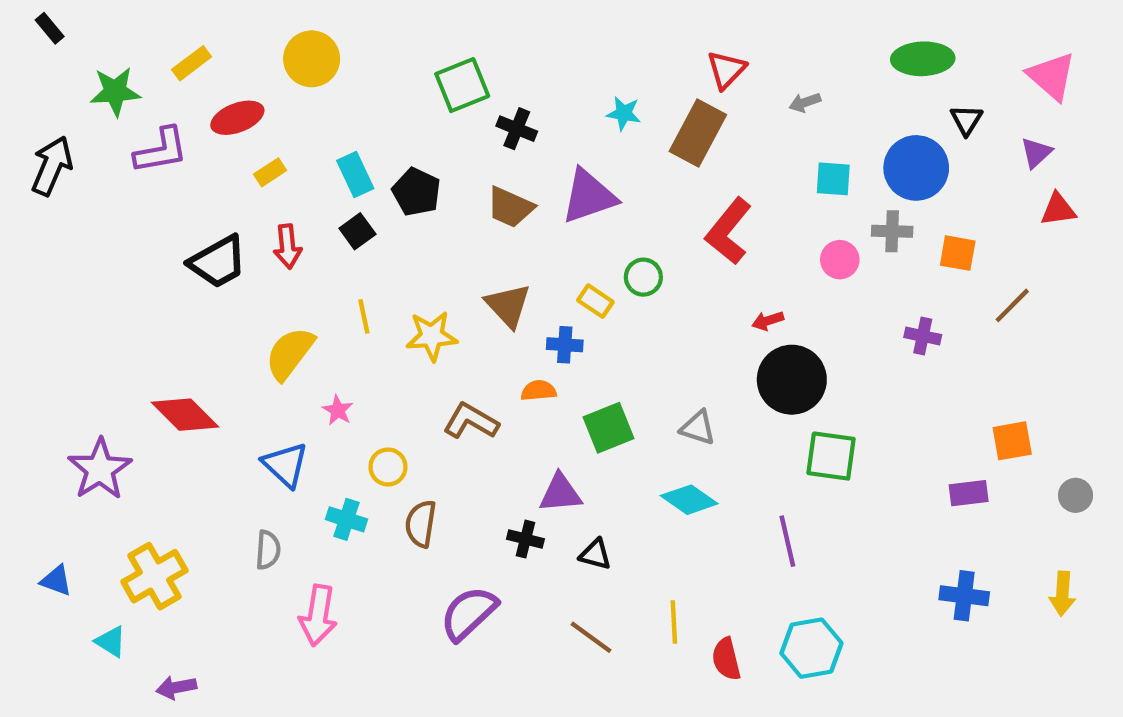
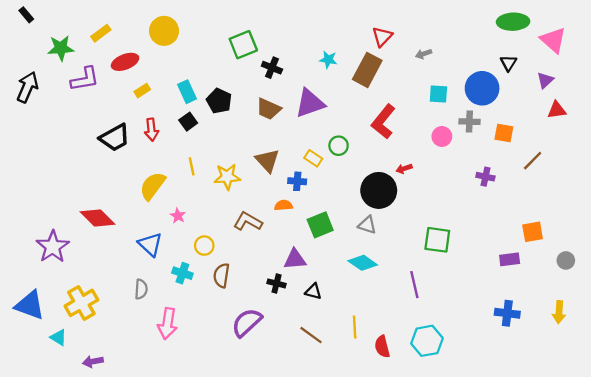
green ellipse: (923, 59) -> (513, 22), moved
black circle: (792, 380) -> (379, 190), moved
blue triangle: (56, 580) -> (30, 305), size x1.8

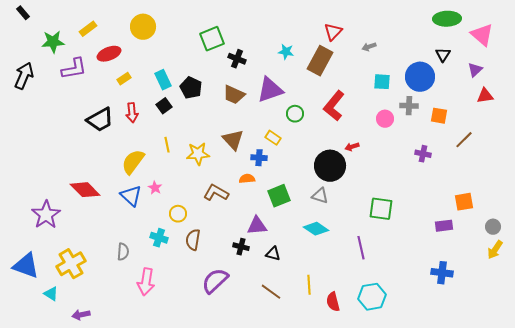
green circle: (339, 146) -> (295, 114), moved
blue triangle: (150, 244) -> (131, 196), moved
yellow arrow: (559, 312) -> (495, 250), moved, turned 30

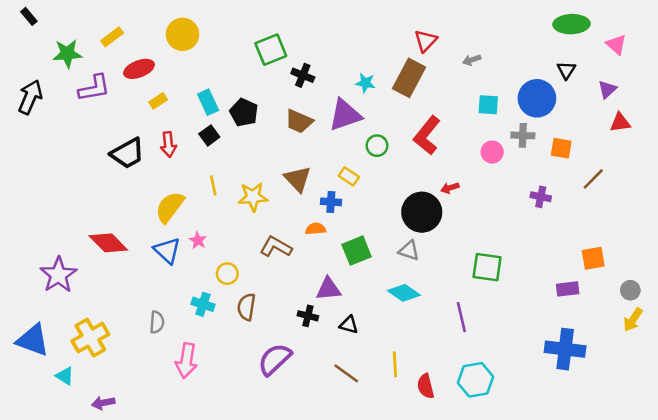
pink triangle: (482, 35) -> (616, 45), size x0.7
cyan star: (286, 52) -> (365, 83), moved
blue cross: (442, 273) -> (565, 349), size x1.4

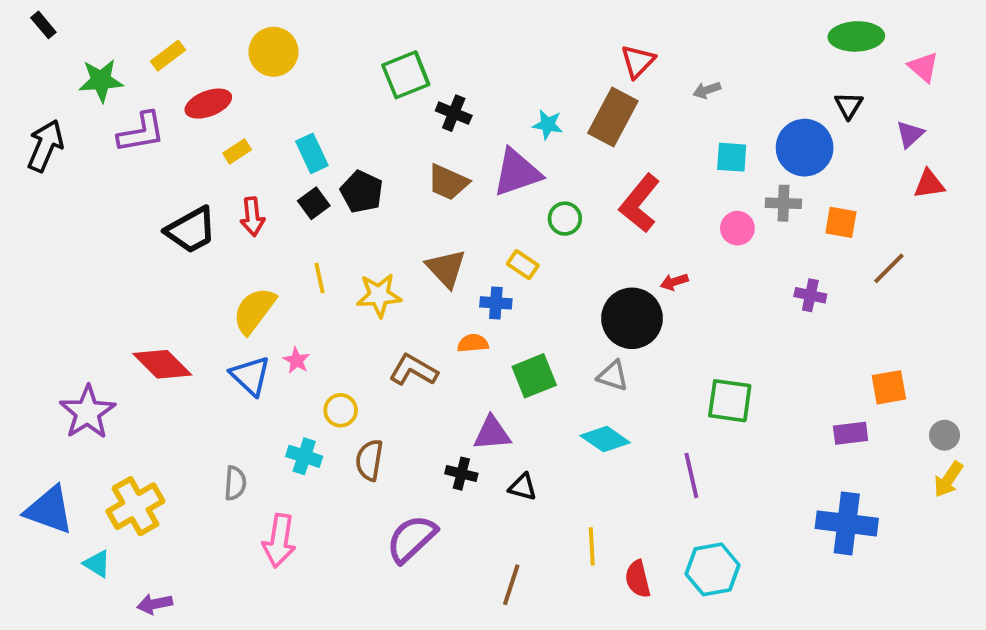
black pentagon: (244, 112) -> (362, 192), moved
brown line: (346, 373) -> (511, 585), moved, turned 72

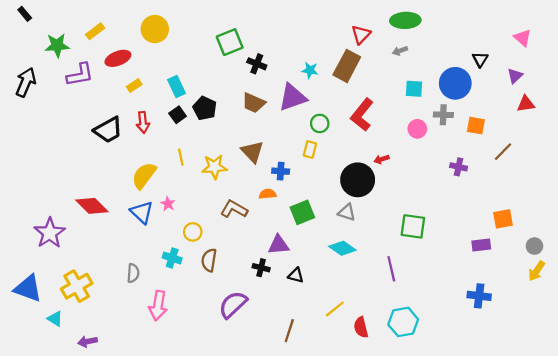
green ellipse: (856, 36) -> (405, 20), moved
yellow rectangle: (523, 265) -> (310, 149), moved, turned 70
blue cross: (847, 523) -> (479, 296), size x0.7
yellow line: (592, 546) -> (335, 309), turned 54

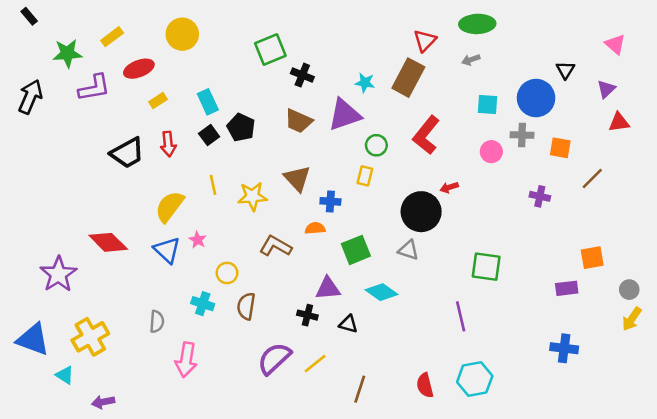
cyan diamond: (342, 248) -> (381, 292), moved
yellow line: (335, 309) -> (315, 364), moved
brown line: (289, 331) -> (360, 389), moved

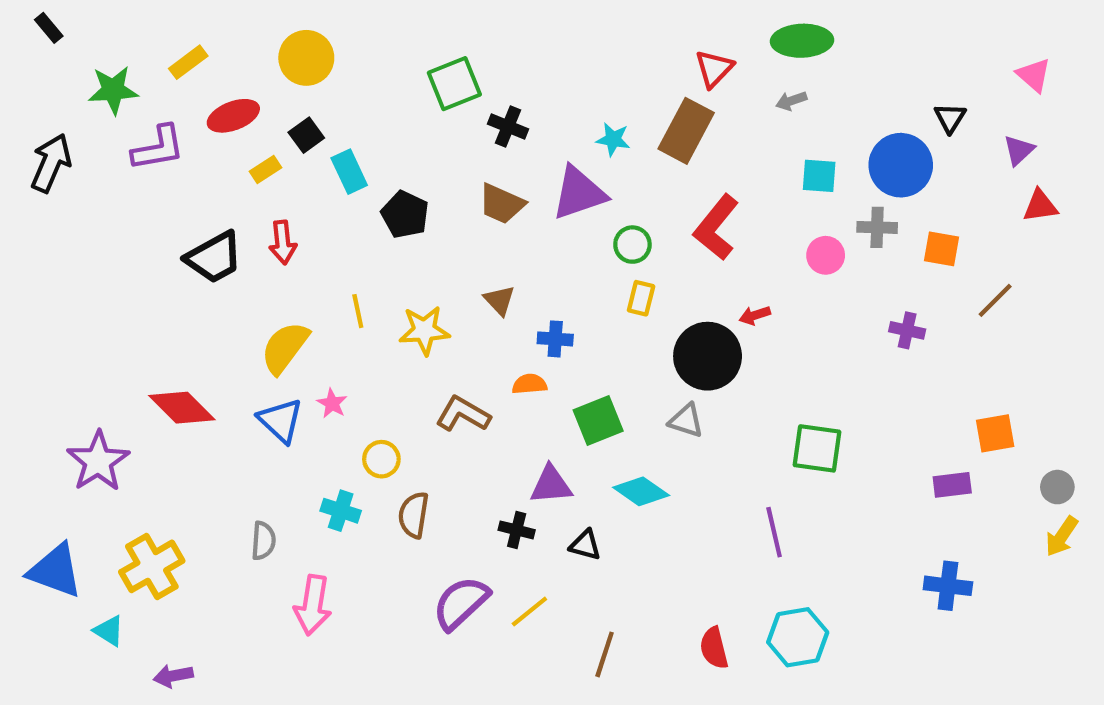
black square: (209, 135) -> (306, 135), moved
yellow rectangle: (365, 176) -> (641, 298), moved
brown triangle: (297, 178) -> (499, 300), size x0.7

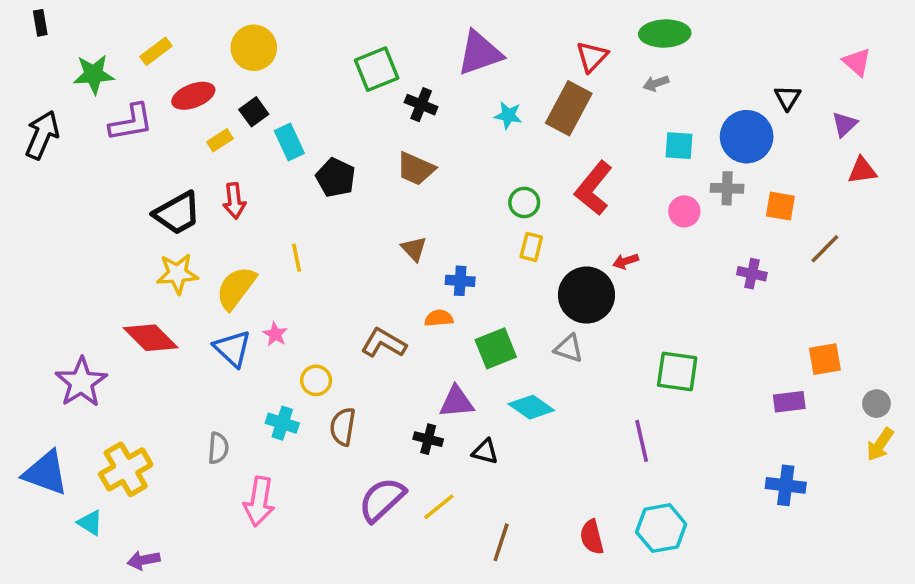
black rectangle: (49, 28) -> (40, 23), turned 30
purple triangle: (579, 193) -> (480, 53), moved
yellow star: (424, 330) -> (177, 274), moved

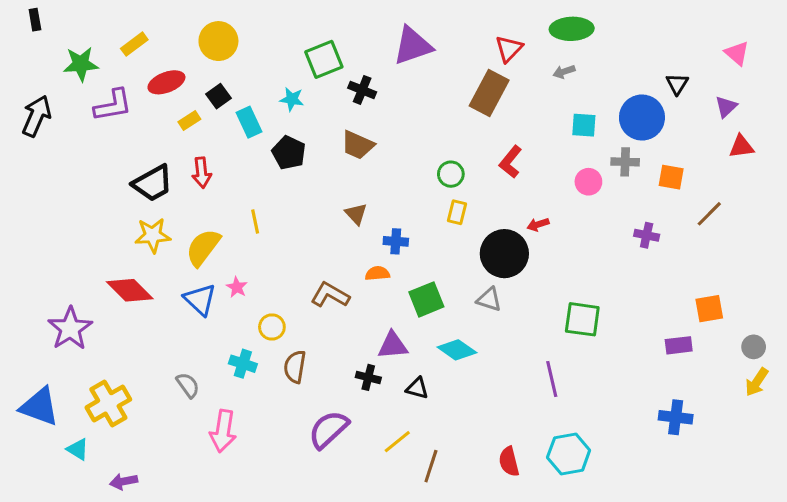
cyan star: (508, 115) -> (292, 99), moved
red L-shape: (594, 188) -> (510, 162), size x0.7
gray semicircle: (218, 448) -> (188, 385), turned -40
yellow line: (439, 507) -> (397, 442), moved

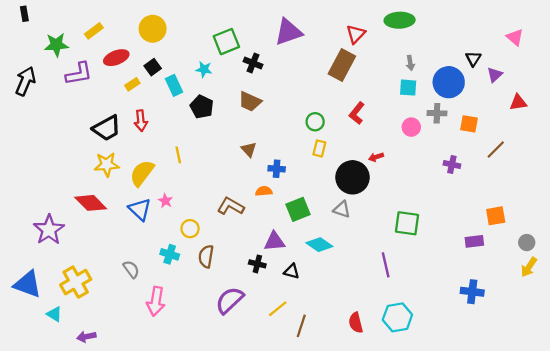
gray arrow: (564, 72) -> (410, 63), moved, turned -80
purple triangle: (726, 107) -> (495, 75), moved

